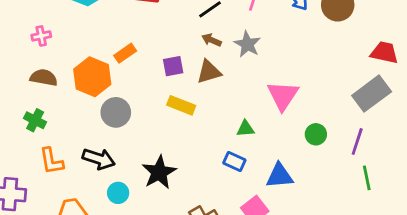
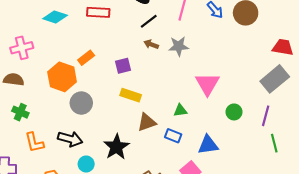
pink cross: (41, 36) -> (22, 48), size x1.5
gray star: (247, 44) -> (179, 46), turned -30
brown triangle: (209, 72) -> (147, 122), moved
brown semicircle: (44, 78) -> (14, 80), moved

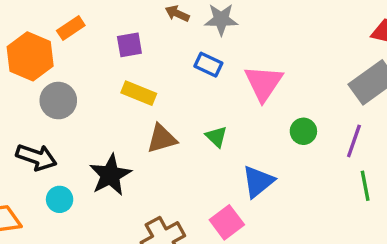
green triangle: (180, 110) -> (216, 137), moved, turned 48
blue rectangle: (173, 136) -> (208, 65), moved
blue triangle: (208, 145) -> (258, 182), turned -35

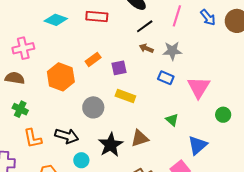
orange rectangle: (71, 28) -> (93, 59), moved
gray circle: (58, 101) -> (93, 107), moved
brown triangle: (162, 139) -> (140, 138), moved

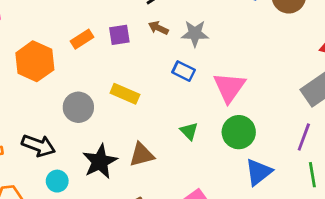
purple square: (119, 68) -> (119, 35), moved
green circle: (223, 115) -> (239, 132), moved, size x1.5
blue triangle: (198, 145) -> (259, 172), moved

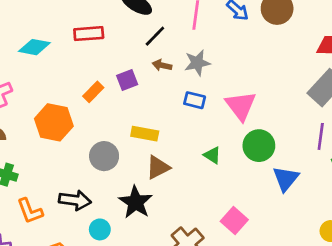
brown triangle: (142, 155) -> (158, 167), moved

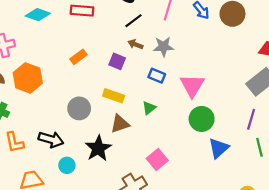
purple square: (127, 80) -> (117, 61), moved, turned 35
orange hexagon: (54, 122) -> (28, 78), moved
green triangle: (212, 155) -> (149, 108), moved, turned 40
pink square: (234, 221) -> (157, 159), moved

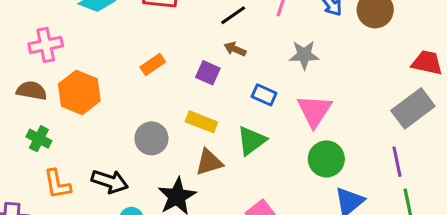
gray star: (163, 47) -> (304, 55), moved
green triangle: (149, 108) -> (252, 141), size x1.5
purple line: (251, 119) -> (397, 162), turned -30

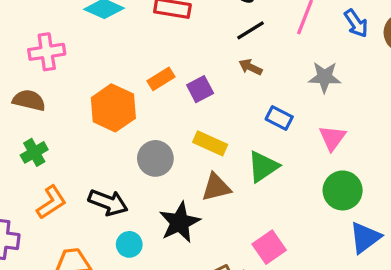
purple square: (208, 73) -> (200, 89), moved, turned 35
orange hexagon: (79, 92) -> (113, 108), moved
pink triangle: (314, 111) -> (332, 138), size x0.7
green cross: (39, 139) -> (34, 152), turned 30
orange L-shape: (57, 184) -> (51, 202), turned -116

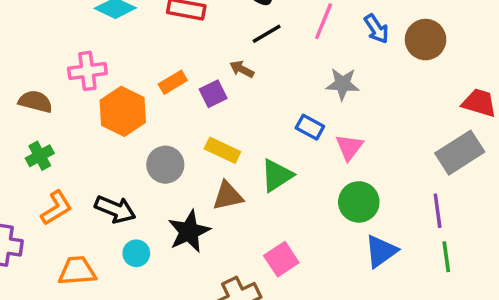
pink cross: (47, 52) -> (87, 71), moved
brown arrow: (250, 67) -> (242, 69), moved
blue rectangle: (279, 118) -> (310, 127), moved

